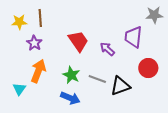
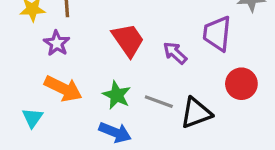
orange arrow: (38, 71) -> (63, 89), turned 95

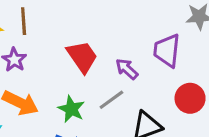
gray line: (159, 102) -> (111, 100), moved, turned -56

